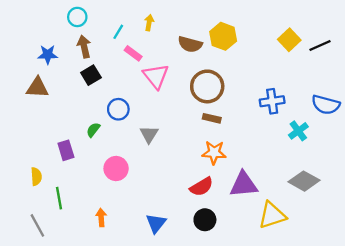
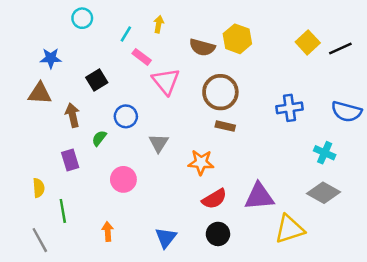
brown arrow: (84, 47) -> (73, 115), moved
cyan cross: (298, 131) -> (325, 153), moved, turned -30
orange star: (214, 153) -> (201, 162), moved

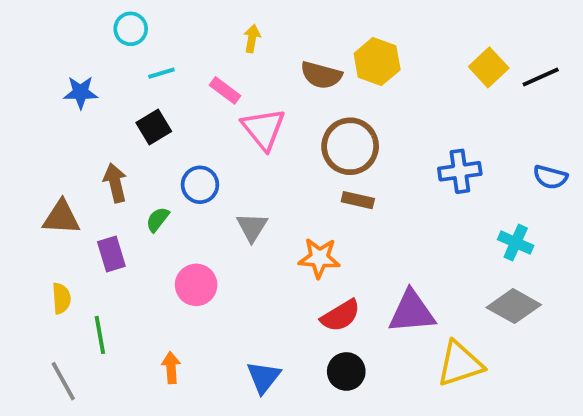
cyan line: (126, 34) -> (161, 73), moved, turned 42
brown triangle: (40, 93) -> (61, 217), moved
blue semicircle: (346, 112) -> (550, 177), size x0.7

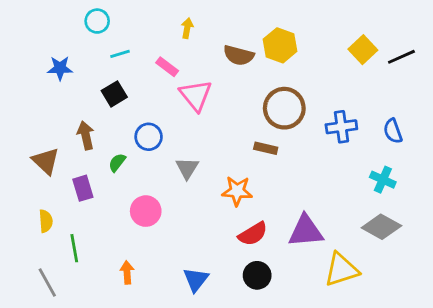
brown circle: (350, 146) -> (284, 108), moved
blue semicircle: (550, 177) -> (393, 131), moved, turned 55
brown triangle: (61, 217) -> (46, 161), turned 40

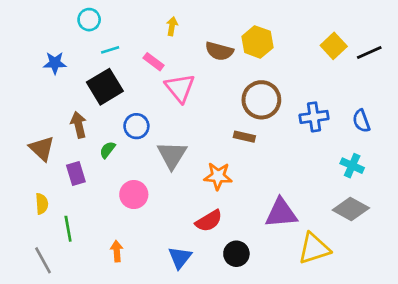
black square: (114, 94) -> (105, 87), size x1.5
gray triangle: (187, 168) -> (172, 155), size x1.4
red semicircle: (253, 234) -> (209, 221), moved

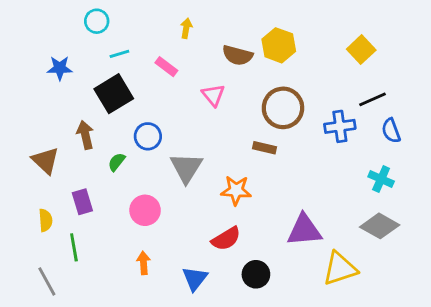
black line: (369, 52) -> (373, 99), moved
pink triangle: (180, 88) -> (213, 95), moved, size x0.7
purple rectangle: (76, 173) -> (82, 202), moved
orange arrow: (117, 251) -> (144, 263), moved

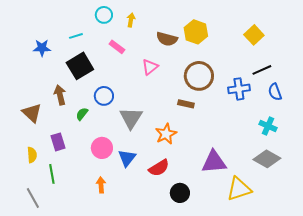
cyan circle: (97, 21) -> (104, 15), moved
cyan line: (119, 54) -> (76, 36), moved
pink triangle: (213, 95) -> (150, 67), turned 30
orange star: (236, 190) -> (166, 134), turned -30
blue triangle: (195, 279) -> (127, 158), moved

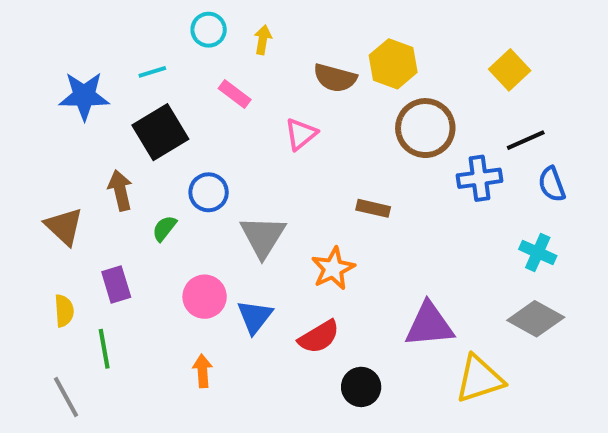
blue star: (42, 48) -> (84, 96), size x1.4
brown circle: (199, 76) -> (425, 128), moved

